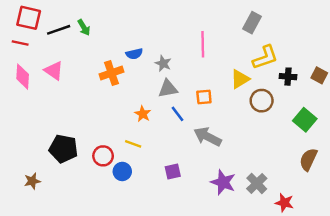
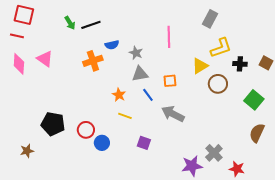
black line: (59, 30) -> (91, 25), moved
yellow line: (133, 144) -> (125, 116), moved
purple square: (173, 171) -> (144, 143), turned 32
purple star: (223, 182) -> (192, 166), moved, turned -30

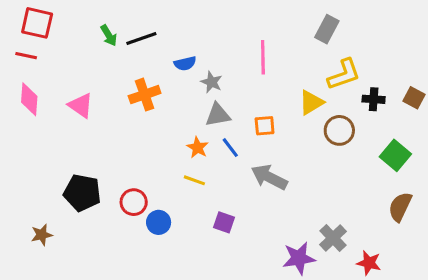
blue semicircle: (112, 45) -> (185, 63), moved
pink triangle: (45, 59) -> (81, 106), moved
orange star: (119, 95) -> (198, 148), moved

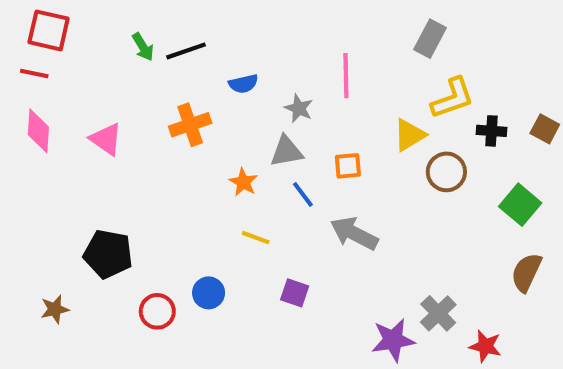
gray star: (212, 82) -> (299, 108), moved
orange star: (198, 148) -> (243, 182), moved
red circle: (134, 202) -> (157, 311), moved

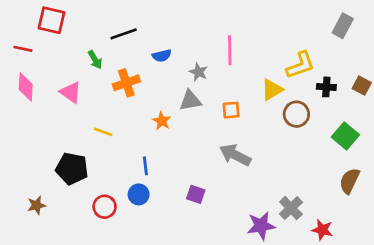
red square: (49, 30) -> (52, 20), moved
gray rectangle: (430, 39) -> (343, 26), moved
green arrow: (143, 47) -> (95, 60), moved
blue line: (303, 194) -> (145, 166), moved, turned 30
yellow line: (256, 238) -> (103, 132), moved

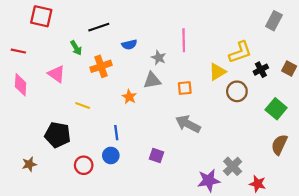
red line: (23, 49) -> (18, 51), moved
pink diamond: (26, 87) -> (21, 85), moved
black cross: (326, 87) -> (261, 70), turned -32

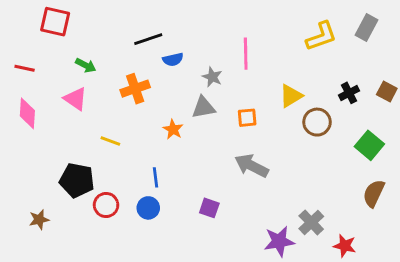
black line: (99, 27) -> (148, 39), moved
green arrow: (76, 48) -> (86, 65), moved, turned -32
yellow L-shape: (240, 52) -> (321, 36), moved
red circle: (84, 165) -> (106, 205), moved

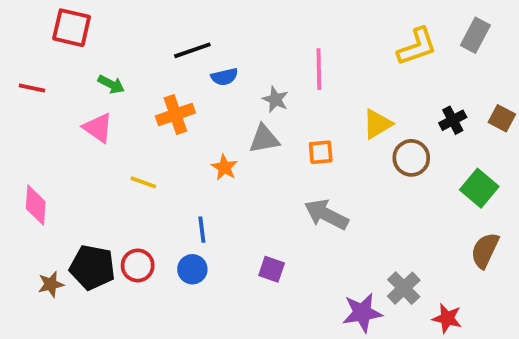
pink diamond: (27, 113) -> (36, 205), moved
black pentagon: (77, 180) -> (92, 267), moved

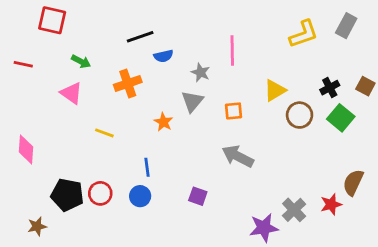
gray triangle: (264, 139) -> (192, 101), turned -40
green square: (479, 188) -> (341, 118), moved
brown star: (51, 284) -> (37, 226), moved
red star: (447, 318) -> (331, 204), moved, turned -30

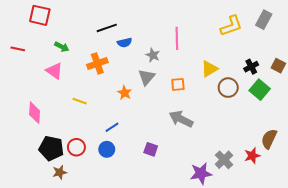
pink diamond: (26, 149) -> (35, 113), moved
blue line: (147, 167) -> (112, 127), turned 64
brown star: (37, 226) -> (60, 172), moved

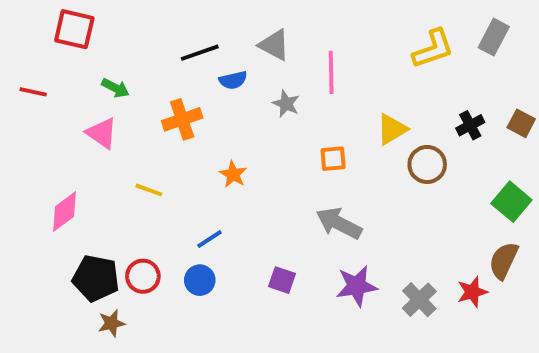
gray triangle: (147, 77) -> (274, 45), moved, turned -42
green square: (260, 90) -> (511, 202), moved
pink diamond: (35, 113) -> (64, 212), turned 50
purple star: (201, 173) -> (357, 286), moved

